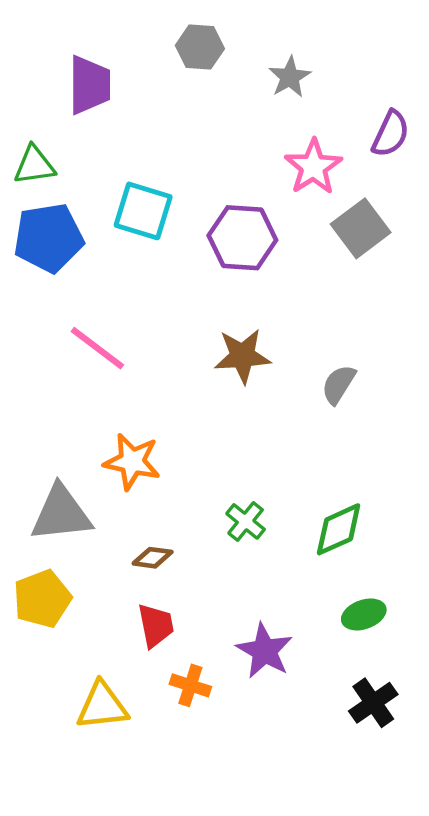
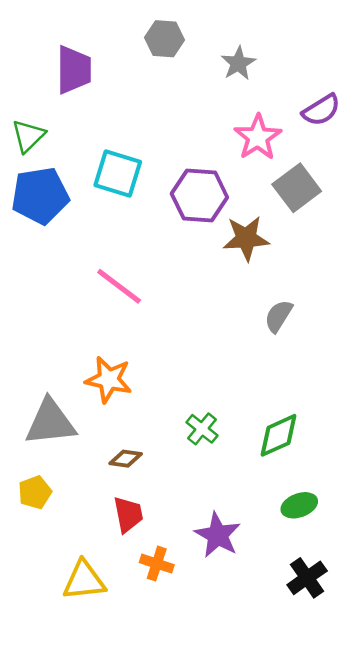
purple semicircle: (391, 134) -> (321, 110), turned 33
green triangle: (34, 165) -> (28, 136), turned -36
pink line: (97, 348) -> (119, 286), moved
brown star: (242, 356) -> (246, 238), moved
yellow pentagon: (42, 599) -> (35, 492), size x0.7

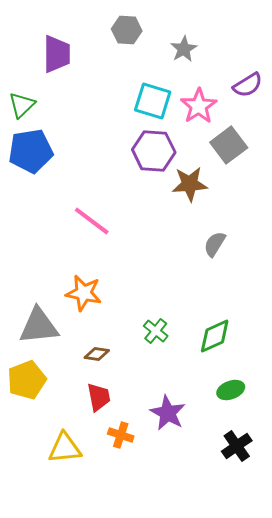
cyan square: (118, 174) -> (153, 101), moved
yellow pentagon: (35, 492) -> (27, 380), size x1.5

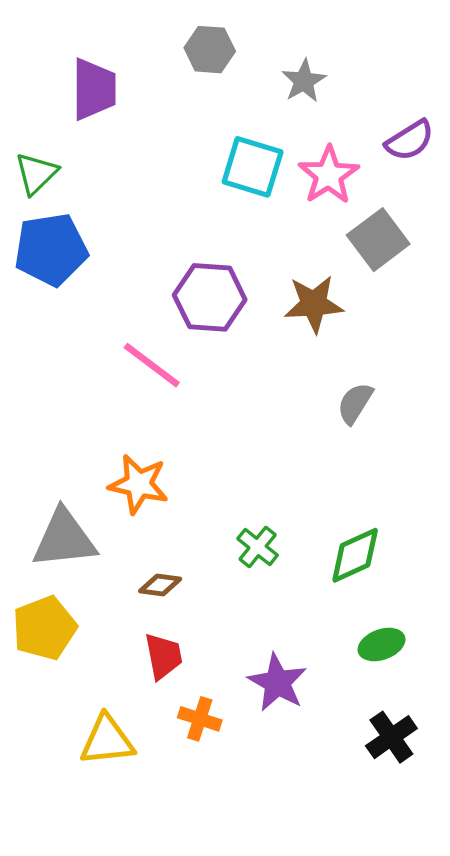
purple hexagon: (154, 151) -> (210, 297), moved

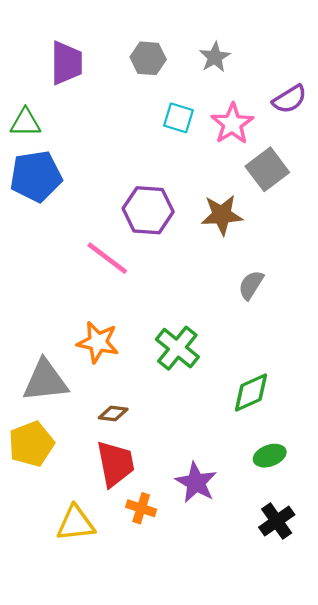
gray hexagon: (210, 50) -> (148, 58), moved
cyan square: (253, 167) -> (179, 118), size x0.7
green triangle: (36, 173) -> (25, 123), turned 44
green cross: (258, 547) -> (177, 348), moved, size x1.5
red trapezoid: (163, 656) -> (115, 464), size x1.4

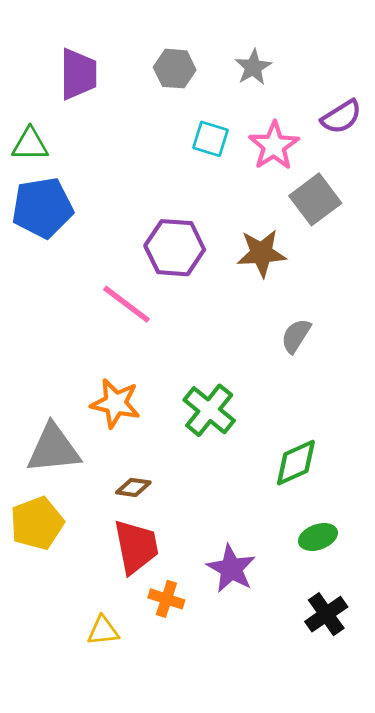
yellow triangle: (76, 523) -> (103, 631), moved, size x0.7

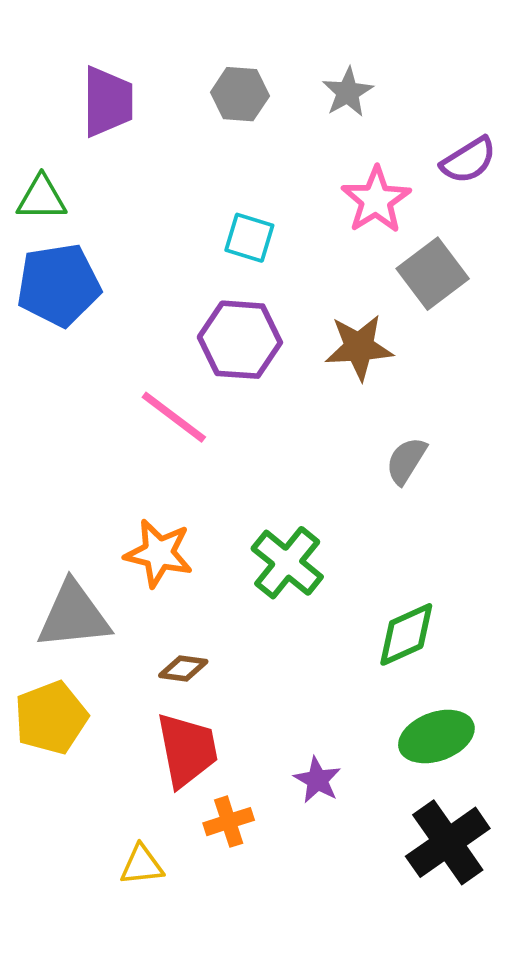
cyan square: (211, 139) -> (249, 238), moved
green ellipse: (318, 537) -> (436, 737), size x1.4
purple star: (231, 569) -> (317, 780), size x0.7
orange cross: (166, 599) -> (229, 822), turned -36
black cross: (326, 614) -> (448, 842), size x1.4

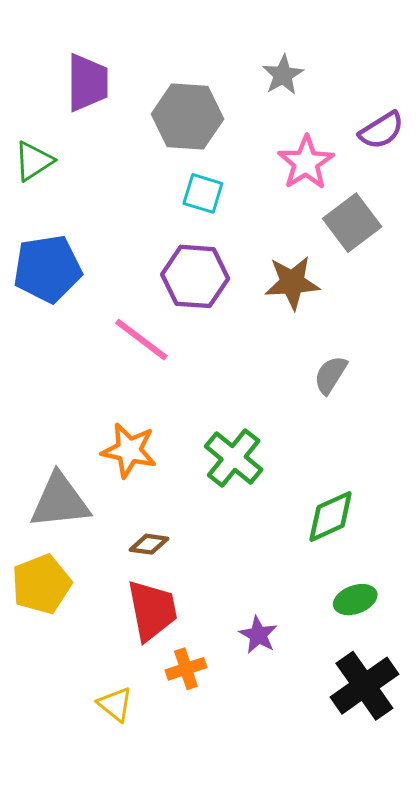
gray hexagon: (240, 94) -> (188, 116), moved, size x1.5
green triangle: (42, 198) -> (34, 161), turned -33
blue pentagon: (59, 285) -> (48, 269), moved
green ellipse: (436, 737) -> (355, 600), size x0.7
yellow triangle: (142, 865) -> (115, 704), turned 45

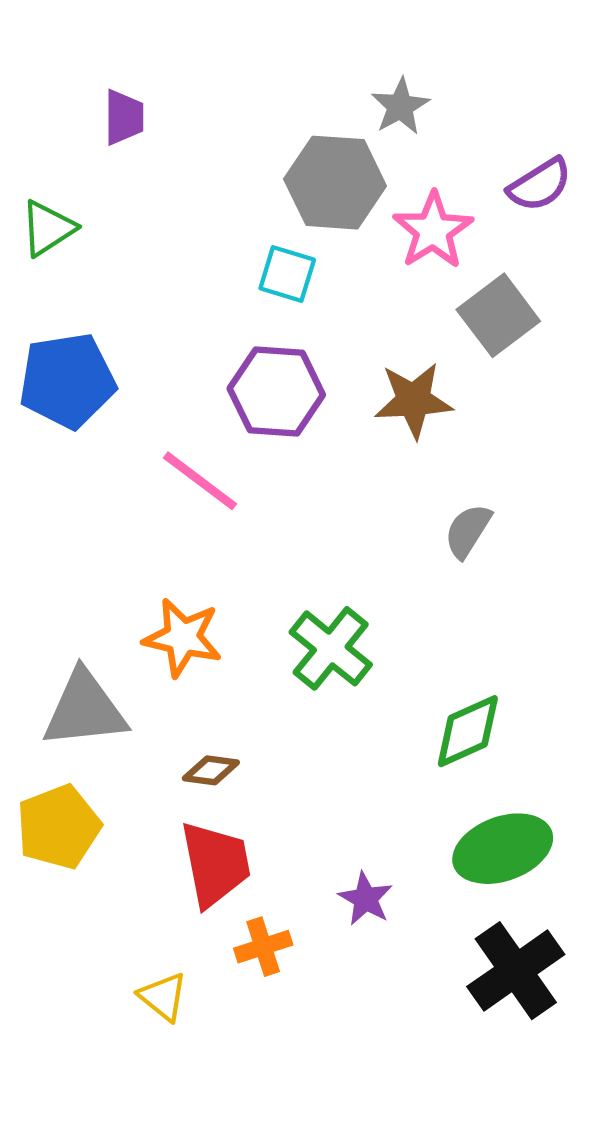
purple trapezoid: (88, 83) -> (124, 117), size x0.7
gray hexagon: (188, 116) -> (335, 183), moved
green ellipse: (355, 600) -> (503, 849), size x1.6

